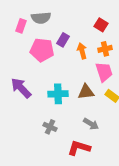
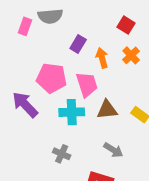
orange cross: (105, 49) -> (131, 55), turned -32
pink pentagon: (42, 50) -> (52, 78), moved
pink trapezoid: (104, 72) -> (87, 84), moved

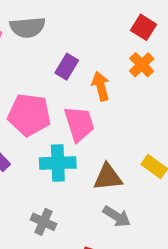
red square: (126, 25) -> (143, 27), moved
orange cross: (131, 55) -> (142, 65), moved
brown triangle: (107, 110) -> (108, 177), moved

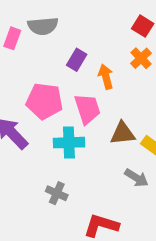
brown triangle: (108, 177) -> (123, 133), moved
gray arrow: (117, 216) -> (136, 178), moved

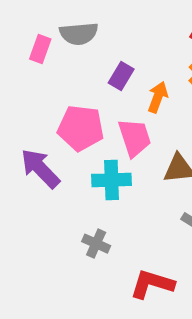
orange arrow: (106, 77) -> (158, 97), turned 35

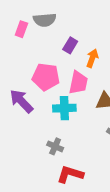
pink trapezoid: (135, 138) -> (78, 83), turned 30
red L-shape: (152, 284) -> (70, 174), moved

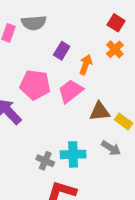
pink trapezoid: (78, 83) -> (71, 91), turned -140
cyan cross: (64, 108) -> (73, 154), moved

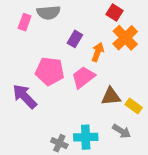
red square: (116, 23) -> (114, 13), moved
orange cross: (115, 49) -> (125, 38), size x1.5

